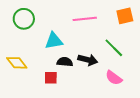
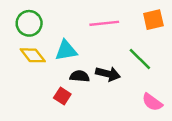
yellow diamond: (17, 63) -> (33, 55), moved
red square: (51, 78) -> (62, 96), turned 32
pink semicircle: (114, 78) -> (152, 102), moved

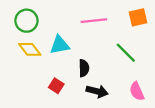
black arrow: (108, 74) -> (97, 91), moved
black semicircle: (80, 76) -> (84, 68), moved, turned 84
pink semicircle: (152, 102) -> (137, 91), turned 30

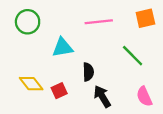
yellow diamond: (30, 49) -> (31, 84), moved
red square: (56, 86) -> (59, 91), turned 32
black arrow: (97, 91) -> (102, 96), turned -135

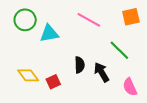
pink line: (99, 22) -> (89, 20), turned 35
cyan triangle: (63, 47) -> (49, 33), moved
black arrow: (102, 96) -> (102, 72), moved

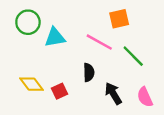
orange square: (131, 17) -> (119, 19), moved
pink line: (89, 20) -> (99, 42), moved
black arrow: (102, 72) -> (113, 93), moved

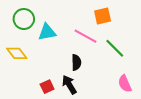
yellow diamond: (31, 84) -> (17, 53), moved
red square: (60, 91) -> (47, 87), moved
black arrow: (113, 93) -> (69, 85), moved

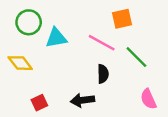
black semicircle: (76, 62) -> (103, 74), moved
black arrow: (69, 85) -> (83, 100), turned -66
red square: (47, 87) -> (39, 103), moved

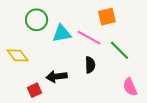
green circle: (29, 22) -> (37, 20), moved
cyan triangle: (56, 38) -> (62, 33), moved
black arrow: (83, 100) -> (56, 76), moved

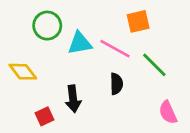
black arrow: (56, 76) -> (73, 99), turned -90

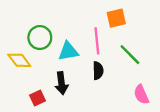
green circle: (47, 26) -> (40, 38), moved
cyan triangle: (80, 43) -> (68, 51), moved
pink line: (115, 49) -> (97, 41), turned 55

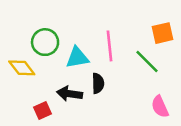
orange square: (116, 18) -> (162, 33), moved
black semicircle: (98, 71) -> (98, 83), moved
black arrow: (62, 83) -> (70, 94), turned 105

